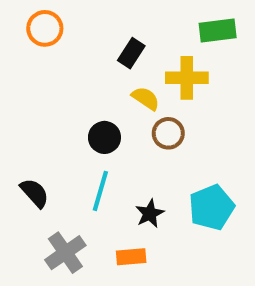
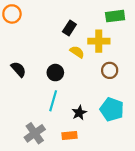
orange circle: (45, 28) -> (12, 14), moved
brown circle: (168, 133) -> (110, 70), moved
black semicircle: (35, 193) -> (18, 69), moved
cyan pentagon: (211, 207) -> (112, 109), turned -30

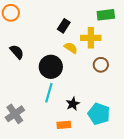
black semicircle: (18, 69) -> (17, 52), moved
black circle: (55, 73) -> (51, 67), size x1.5
cyan pentagon: (112, 109) -> (99, 114), moved
gray cross: (35, 133) -> (15, 114), moved

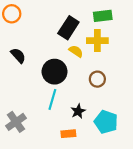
green rectangle: (106, 15) -> (103, 16), moved
black rectangle: (64, 26) -> (68, 28), size x1.5
brown circle: (101, 65) -> (97, 79), moved

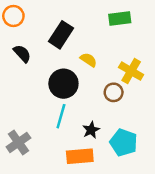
black rectangle: (68, 28) -> (61, 35), moved
yellow cross: (97, 41) -> (131, 71), moved, turned 30
black semicircle: (18, 56) -> (22, 54), moved
orange rectangle: (68, 134) -> (80, 156), size x1.5

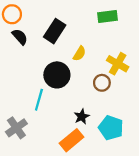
black semicircle: (22, 54) -> (20, 37), moved
yellow semicircle: (89, 60) -> (79, 54), turned 88
cyan line: (61, 116) -> (39, 100), moved
orange rectangle: (80, 156) -> (72, 140), turned -35

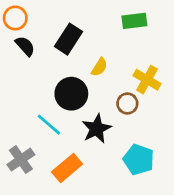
cyan line: (39, 100) -> (49, 125), turned -65
black star: (82, 117) -> (97, 129), moved, size x1.5
orange rectangle: (72, 140) -> (67, 168), moved

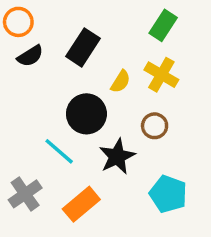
green rectangle: (134, 21) -> (163, 25), turned -50
black semicircle: (25, 46) -> (30, 56), turned 100
yellow cross: (147, 80) -> (161, 75), moved

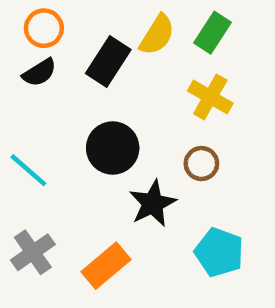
orange circle: (18, 22) -> (44, 28), moved
yellow semicircle: (121, 82) -> (157, 35), moved, size x1.4
cyan line: (59, 151) -> (28, 170), moved

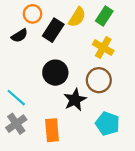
orange circle: (44, 28) -> (33, 14), moved
brown circle: (201, 164) -> (99, 80), size x1.5
cyan line: (28, 170) -> (16, 98), moved
orange rectangle: (106, 266) -> (52, 130), turned -55

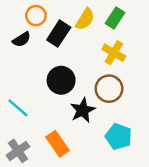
gray cross: (16, 124) -> (18, 151), moved
orange rectangle: (52, 130) -> (58, 144), turned -30

